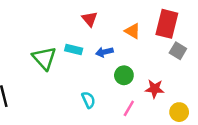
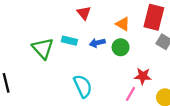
green circle: (124, 75) -> (121, 47), moved
cyan semicircle: (88, 100) -> (83, 86), size x1.5
pink line: (129, 108) -> (131, 94), moved

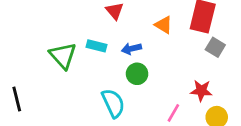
green circle: (121, 47) -> (137, 74), moved
red star: (143, 76) -> (201, 91), moved

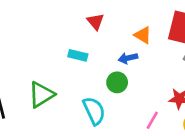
blue arrow: (131, 49) -> (128, 58), moved
green triangle: (63, 56) -> (41, 95), moved, turned 40

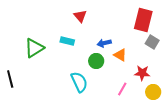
orange triangle: (143, 35) -> (120, 55), moved
green triangle: (41, 95) -> (34, 48), moved

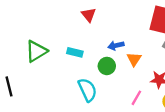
cyan rectangle: (67, 41) -> (75, 52), moved
orange triangle: (120, 55) -> (134, 59), turned 32

